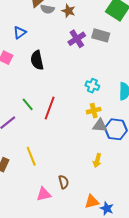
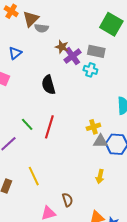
brown star: (68, 11) -> (62, 47), moved
black semicircle: (37, 60) -> (48, 85), moved
cyan cross: (92, 86) -> (90, 70), moved

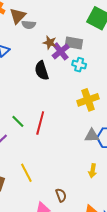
gray rectangle: (96, 51) -> (74, 43), moved
black semicircle: (48, 85) -> (42, 71), moved
yellow cross: (93, 127) -> (88, 100), moved, size x1.5

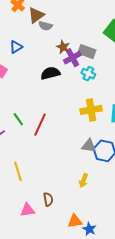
black semicircle: (42, 71) -> (50, 73), turned 84

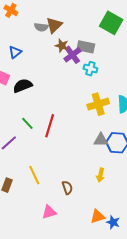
brown triangle: (36, 15) -> (54, 25), moved
black semicircle: (50, 73) -> (23, 86), moved
brown semicircle: (48, 199) -> (67, 188), moved

